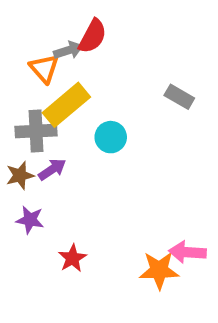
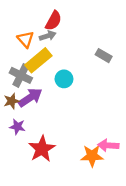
gray arrow: (68, 50) -> (48, 36), moved
gray cross: (36, 131) -> (21, 75), turned 30
purple arrow: (52, 169) -> (30, 98), size x1.5
red star: (72, 258) -> (42, 149), size x1.6

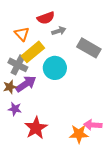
red semicircle: (54, 21) -> (46, 18), turned 42
gray arrow: (48, 36) -> (59, 31), moved
gray rectangle: (104, 56) -> (89, 48), size x1.6
cyan circle: (64, 79) -> (55, 68), size x1.5

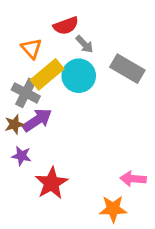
gray arrow: (59, 31) -> (84, 44), turned 64
cyan circle: (55, 68) -> (79, 76), moved
orange star: (79, 134) -> (113, 209), moved

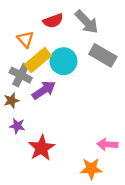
gray arrow: (84, 44) -> (87, 22), moved, size x1.6
purple arrow: (37, 120) -> (44, 90), moved

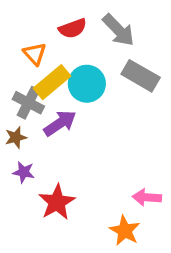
orange star: (91, 169) -> (125, 231), turned 30

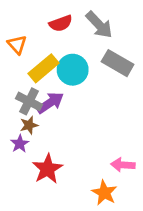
orange triangle: (35, 54) -> (17, 45), moved
gray cross: (28, 103) -> (29, 101), moved
brown star: (16, 137) -> (29, 125), moved
purple star: (24, 172) -> (20, 144), turned 30

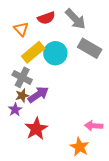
orange triangle: (17, 45) -> (21, 29), moved
purple arrow: (50, 103) -> (38, 95), moved

